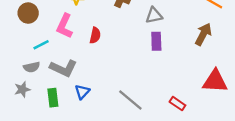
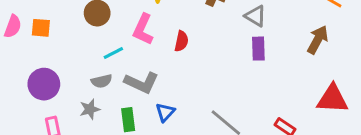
gray triangle: (154, 15) -> (255, 16), turned 42

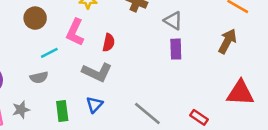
gray L-shape: (142, 83) -> (97, 72), moved
gray star: (90, 109) -> (21, 110), moved

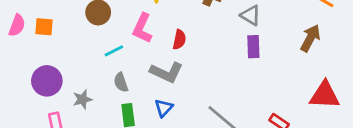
gray semicircle: (39, 77) -> (121, 82), moved, turned 84
gray star: (21, 110) -> (82, 99), moved

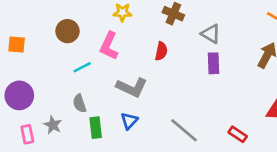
red semicircle: (179, 40) -> (161, 51), moved
gray semicircle: (121, 82) -> (80, 103), moved
gray star: (82, 99) -> (53, 125), moved, turned -30

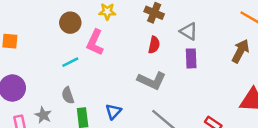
brown circle: (67, 31) -> (70, 23), moved
red semicircle: (161, 51) -> (154, 45), moved
gray L-shape: (132, 87) -> (152, 81), moved

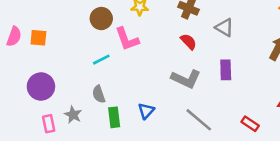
pink L-shape: (95, 42) -> (127, 39), turned -45
red semicircle: (154, 45) -> (188, 42), turned -56
purple rectangle: (191, 58) -> (226, 70), moved

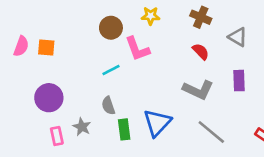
blue triangle: (146, 111) -> (157, 123), size x1.6

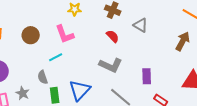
brown circle: (111, 28) -> (31, 35), moved
cyan line: (111, 70) -> (56, 57), moved
purple rectangle: (239, 81) -> (147, 76), moved

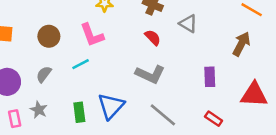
purple rectangle: (147, 76) -> (210, 77), moved
gray semicircle: (43, 77) -> (44, 74), moved, turned 56

